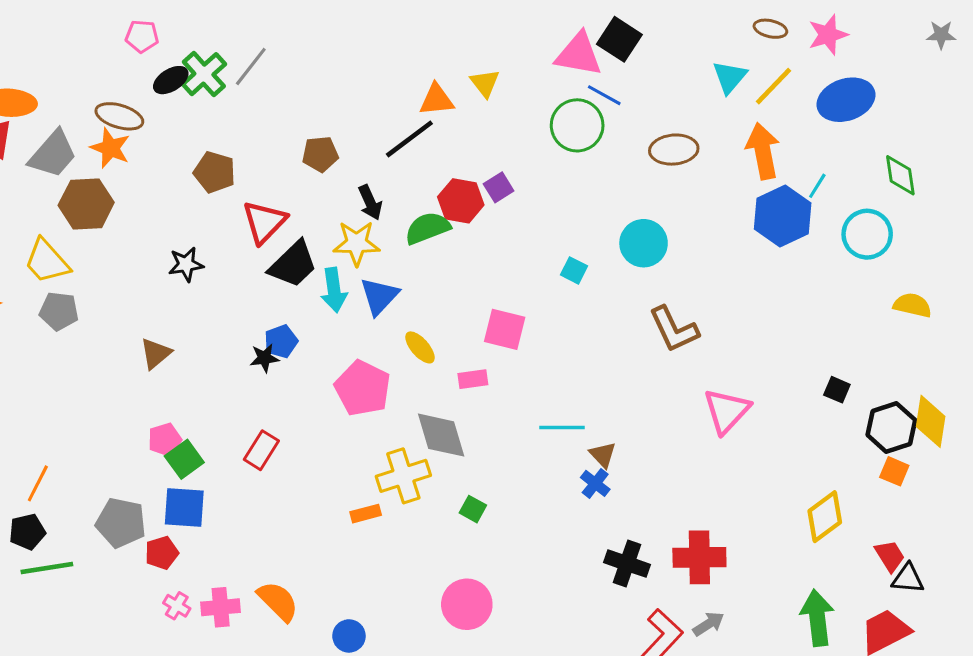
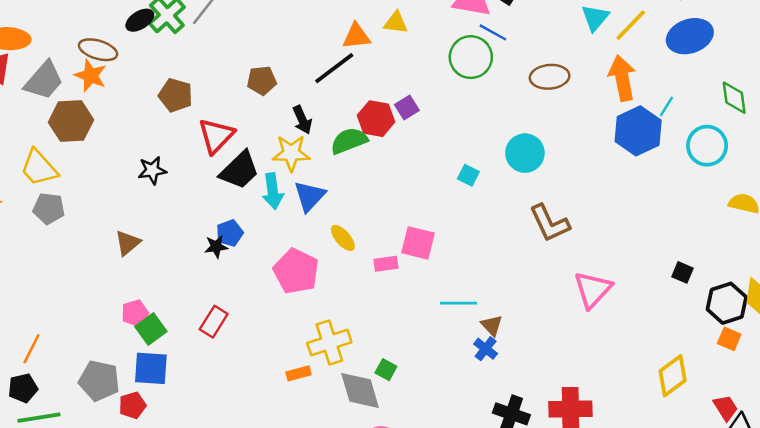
yellow triangle: (485, 83) -> (396, 23), turned -45
pink square: (505, 329) -> (418, 243), moved
gray diamond: (441, 435) -> (360, 391), moved

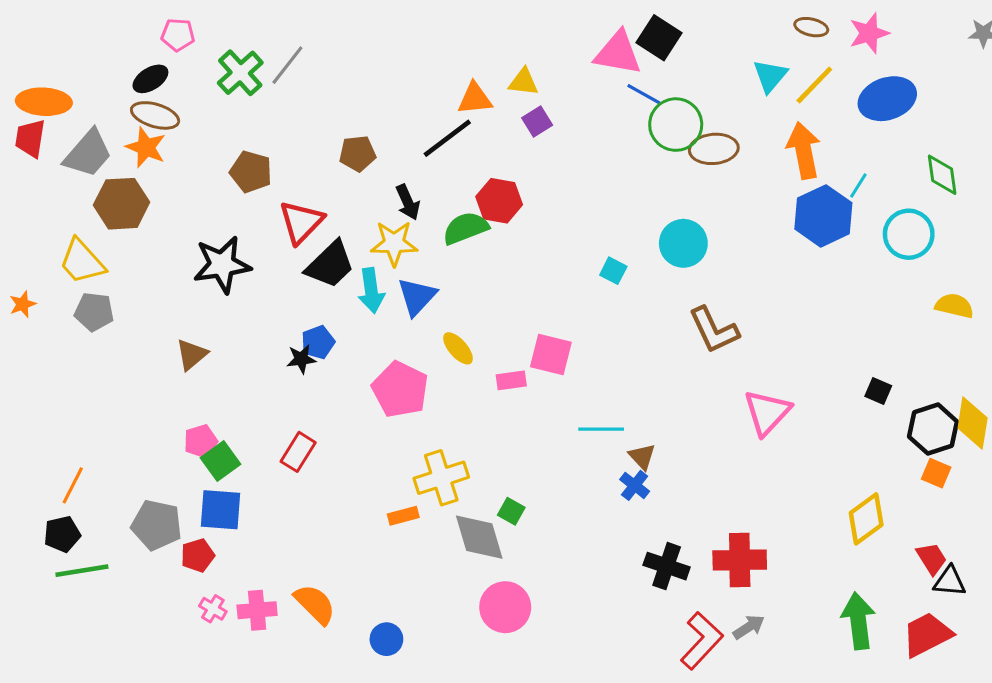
black ellipse: (140, 20) -> (150, 79), moved
green circle: (471, 57) -> (676, 125), moved
purple square: (407, 108) -> (537, 122), moved
black star: (152, 170) -> (222, 265), size x1.6

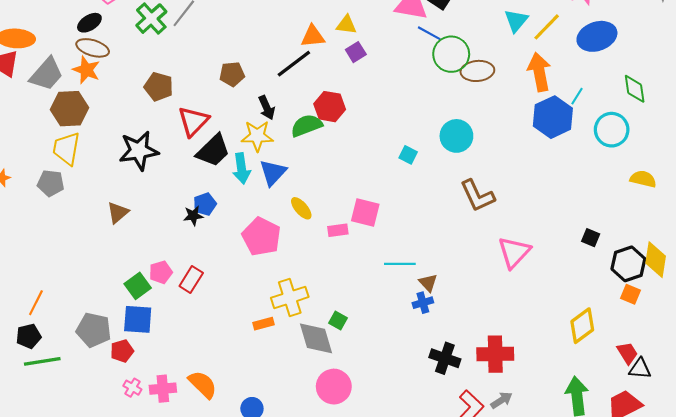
yellow trapezoid: (82, 262) -> (66, 149), moved, turned 52
pink pentagon: (201, 441) -> (161, 272), moved
blue cross: (635, 485) -> (423, 303), turned 36

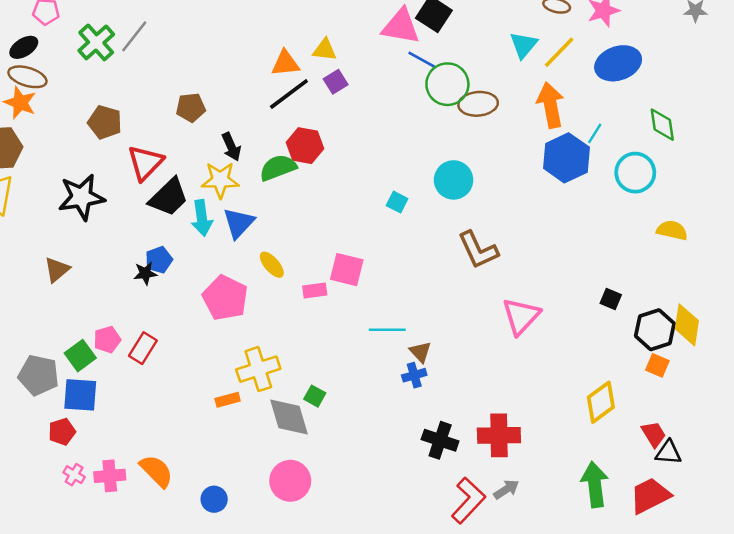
black line: (294, 64) -> (289, 94), moved
gray pentagon: (94, 330) -> (38, 375), moved
pink circle: (334, 387) -> (290, 481), moved

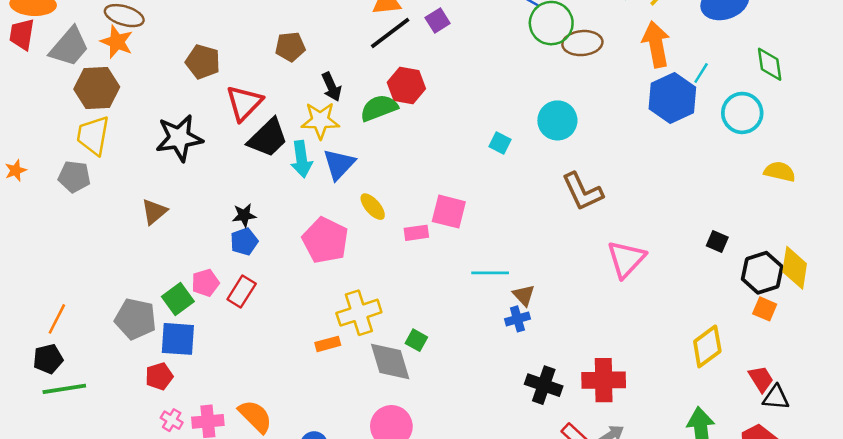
blue pentagon: (159, 260) -> (244, 242), moved

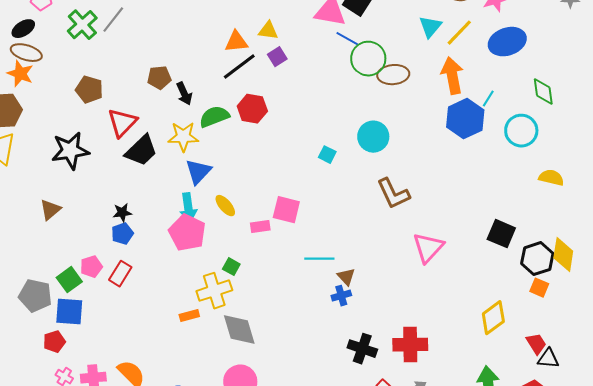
black arrow: (331, 87) -> (184, 94), moved
green semicircle: (379, 108) -> (214, 117), moved
cyan arrow: (302, 159) -> (188, 208), moved
black square: (717, 242) -> (501, 234), size x1.6
green square: (416, 340) -> (231, 267), moved

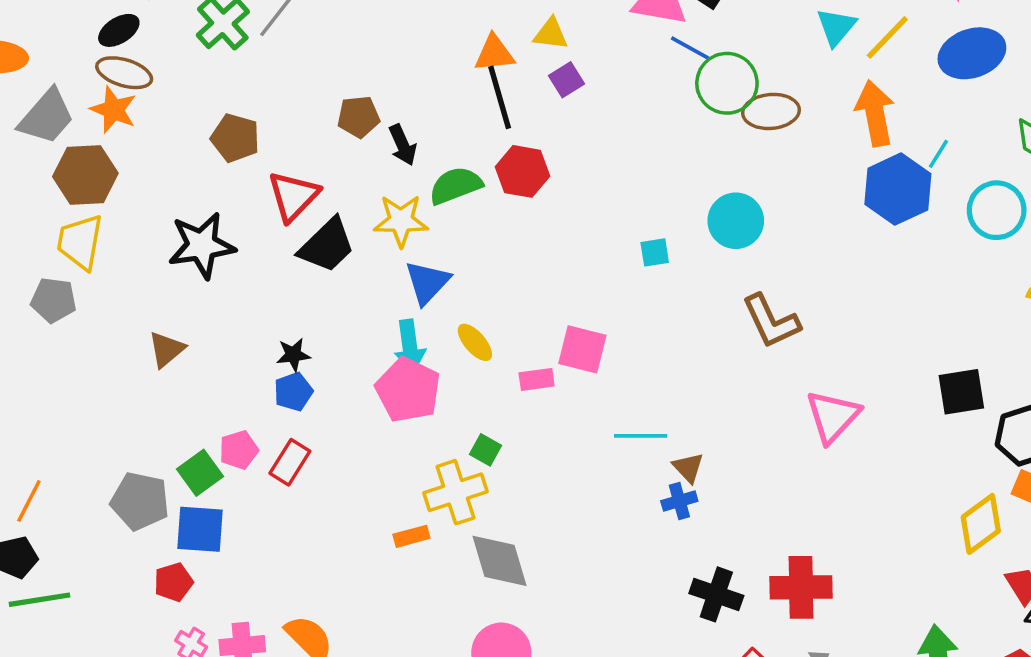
black line: (239, 67) -> (500, 97), turned -69
cyan square: (327, 155) -> (655, 252), turned -36
black square: (501, 234) -> (961, 392), turned -32
yellow diamond: (493, 318) -> (981, 524), moved

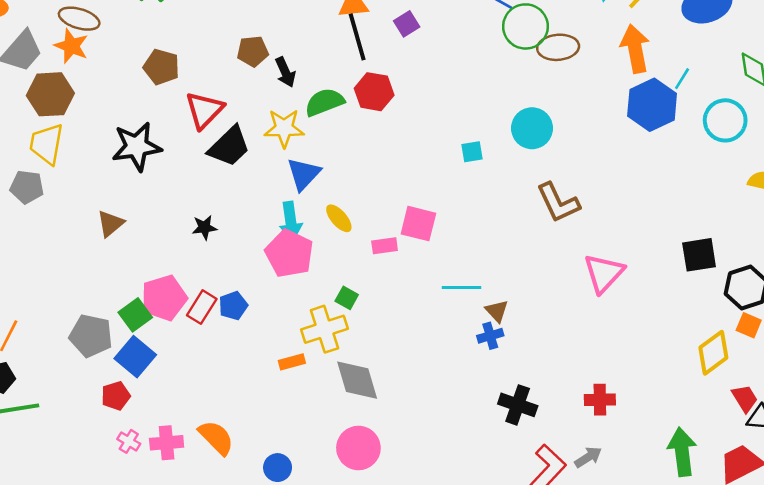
blue pentagon: (293, 392) -> (233, 306), moved
pink pentagon: (239, 450) -> (164, 298), size x1.6
blue square: (200, 529) -> (135, 357), turned 36
red cross: (801, 587) -> (600, 400), moved, size x0.7

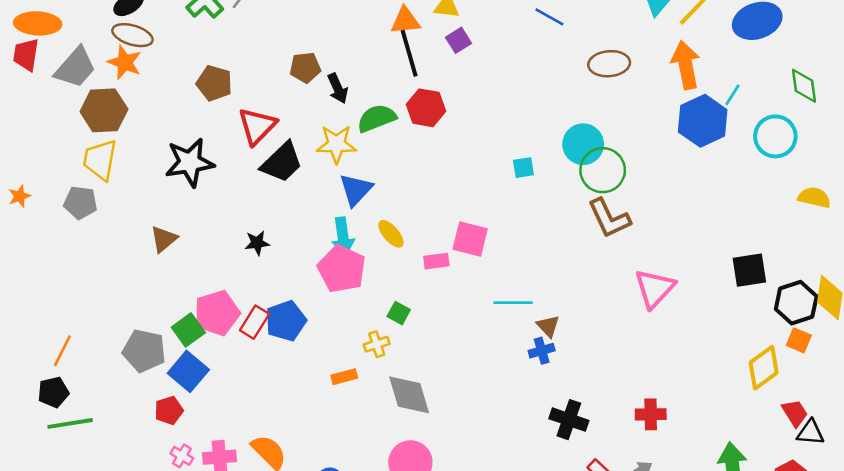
green circle: (525, 26) -> (603, 170), moved
blue pentagon: (233, 306) -> (286, 321), size x1.4
yellow cross: (324, 329) -> (377, 344), size x0.6

